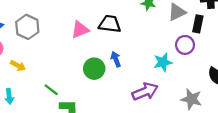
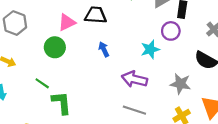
green circle: (94, 69) -> (55, 47), moved
purple arrow: (145, 92) -> (134, 79), turned -140

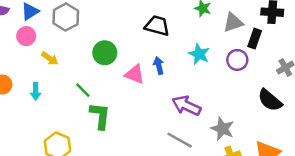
pink triangle: (67, 22) -> (135, 74), moved, turned 36
cyan star: (150, 49) -> (199, 54), moved, turned 30
gray star: (180, 84) -> (222, 129), moved

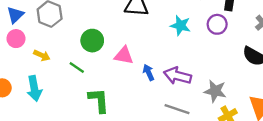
blue arrow: (159, 66) -> (149, 72), moved
green line: (83, 90) -> (77, 67), moved
cyan arrow: (36, 91) -> (34, 88), size x1.5

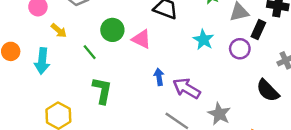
pink triangle: (124, 55) -> (141, 39), moved

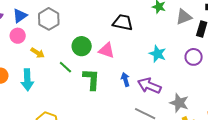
cyan star: (203, 40) -> (158, 54), moved
purple circle: (240, 49) -> (194, 57), moved
green L-shape: (102, 90) -> (91, 79), moved

